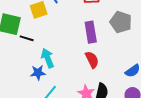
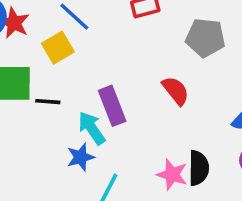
purple rectangle: (91, 32) -> (112, 106), moved
red semicircle: (92, 60) -> (176, 91), moved

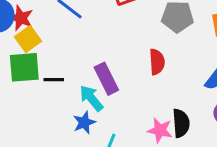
yellow square: (58, 48) -> (28, 39), moved
red semicircle: (176, 91) -> (157, 62), turned 40

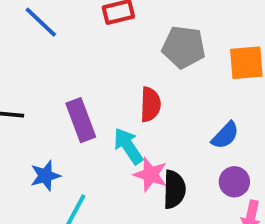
cyan arrow: (91, 98) -> (128, 146), moved
pink star: (160, 130) -> (150, 175), moved

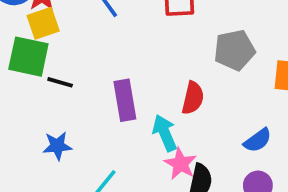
gray pentagon: (184, 47) -> (234, 50), turned -30
blue star: (45, 176) -> (57, 146), moved

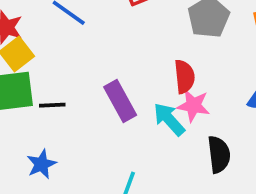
blue star: (57, 146) -> (41, 164), moved
pink star: (180, 164) -> (193, 106), moved

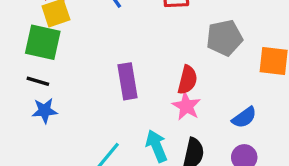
black line: (52, 105) -> (38, 81), moved
cyan arrow: (169, 119) -> (156, 146), moved

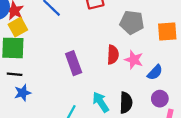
gray pentagon: (224, 38) -> (132, 22), turned 30
pink star: (186, 106) -> (134, 60), moved

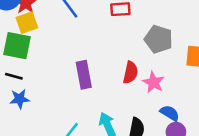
blue semicircle: (155, 72) -> (170, 113), moved, turned -112

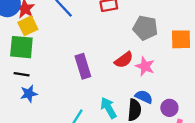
red semicircle: (130, 73) -> (124, 60), turned 48
blue semicircle: (170, 113) -> (144, 97), moved

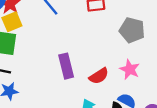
red semicircle: (124, 60) -> (99, 76), moved

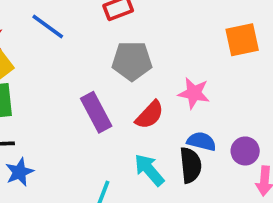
gray pentagon: (132, 30) -> (132, 61), moved

